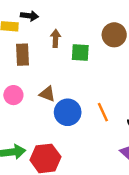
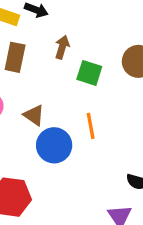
orange line: (103, 112) -> (91, 126), moved

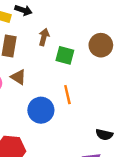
brown triangle: (34, 115) -> (18, 77), moved

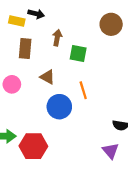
brown circle: (101, 45) -> (111, 24), moved
brown triangle: (18, 77) -> (47, 77), moved

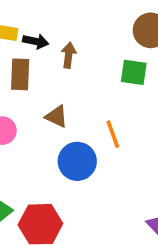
black arrow: (36, 14) -> (36, 41), moved
green square: (78, 54) -> (134, 72), moved

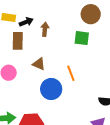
black arrow: (36, 41) -> (26, 22), turned -32

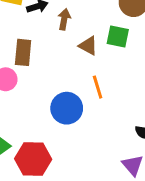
brown rectangle: (18, 41) -> (23, 52), moved
brown triangle: (39, 64) -> (88, 46), moved

